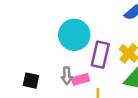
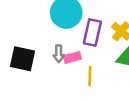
black square: (31, 81) -> (22, 59), size x1.5

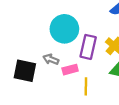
gray arrow: (59, 54) -> (51, 59), moved, turned 112

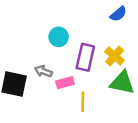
cyan circle: (64, 29) -> (59, 37), size x0.6

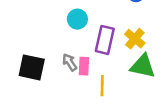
gray arrow: (43, 71) -> (70, 62), moved, turned 36
pink rectangle: (65, 83) -> (84, 66), turned -72

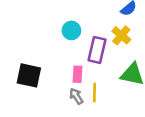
yellow cross: (135, 39) -> (121, 35), moved
gray arrow: (70, 62) -> (76, 96), moved

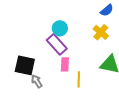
purple rectangle: (97, 50) -> (57, 44), moved, turned -55
gray arrow: (76, 96) -> (37, 81), moved

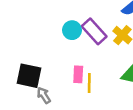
purple rectangle: (57, 44) -> (94, 31), moved
yellow line: (79, 79) -> (89, 83), moved

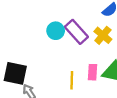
pink rectangle: (78, 74) -> (93, 72), moved

